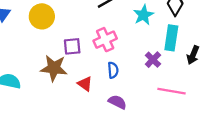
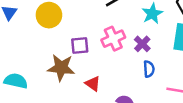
purple cross: (153, 60) -> (142, 44), moved
blue semicircle: (113, 70) -> (149, 69), moved

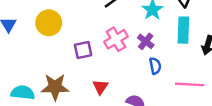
brown star: (61, 68) -> (55, 87), moved
red triangle: (93, 84) -> (100, 87), turned 35

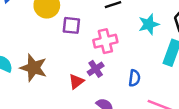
purple cross: (146, 41) -> (96, 69), moved
purple square: (83, 50) -> (71, 25), moved

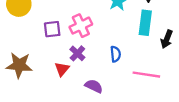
purple square: (71, 25) -> (52, 29), moved

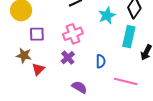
purple square: (52, 29) -> (37, 34), moved
brown star: (19, 65) -> (24, 55), moved, size x0.7
red triangle: (62, 69) -> (38, 69), moved

